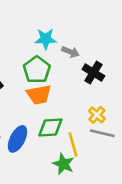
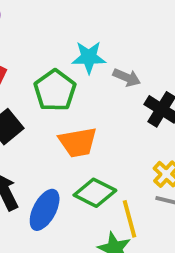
green pentagon: (37, 70) -> (55, 90), moved
green diamond: (50, 127) -> (95, 193), turned 30

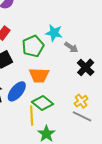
blue ellipse: (45, 210) -> (17, 91), moved
yellow line: (129, 219) -> (32, 116), moved

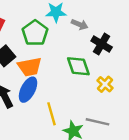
orange trapezoid: (39, 75) -> (30, 67), moved
green diamond: (42, 103) -> (78, 66), moved, turned 45
gray line: (82, 116) -> (98, 122), moved

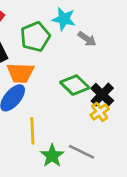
black cross: (102, 44) -> (102, 94), moved
green diamond: (78, 66) -> (75, 85), turned -40

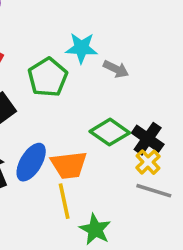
orange trapezoid: (20, 73) -> (69, 165), moved
gray line: (82, 152) -> (154, 191), moved

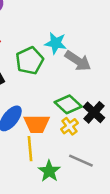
gray arrow: (116, 69) -> (78, 61), size x1.5
yellow cross: (148, 162) -> (69, 126), moved
gray line: (154, 191) -> (81, 161), moved

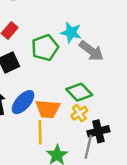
black cross: (94, 112) -> (98, 131), moved, turned 30
gray line: (81, 161) -> (88, 147), turned 75

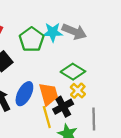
cyan star: (71, 32) -> (53, 32), moved
orange trapezoid: (48, 109) -> (48, 94), turned -95
black cross: (98, 131) -> (63, 107), moved

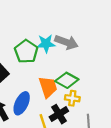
yellow cross: (78, 91) -> (72, 98), turned -32
orange trapezoid: (48, 94) -> (48, 87), moved

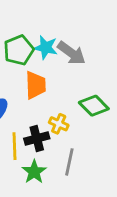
green diamond: (67, 80) -> (94, 106), moved
orange trapezoid: (48, 87) -> (35, 85), moved

